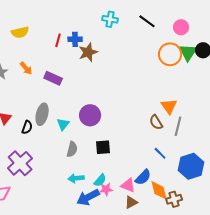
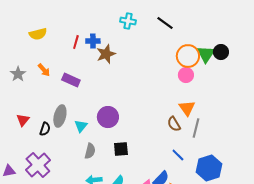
pink circle: (181, 27) -> (186, 75), moved

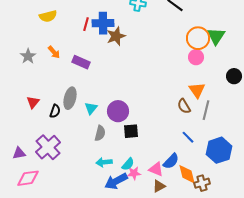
blue cross: (93, 41) -> (103, 23), size x1.5
black circle: (221, 52) -> (234, 76), moved
purple circle: (108, 117) -> (118, 111), moved

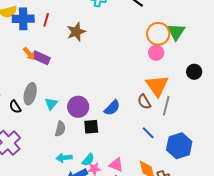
blue cross: (103, 23) -> (23, 19), moved
orange arrow: (54, 52) -> (29, 54), moved
orange triangle: (197, 90) -> (157, 86), size x1.4
black semicircle: (55, 111) -> (15, 107), turned 128
blue semicircle: (171, 161) -> (112, 108), moved

